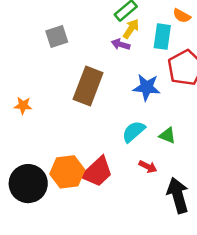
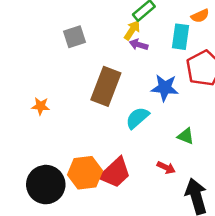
orange semicircle: (182, 16) -> (200, 16), turned -54
yellow arrow: (131, 29) -> (132, 30), moved
cyan semicircle: (134, 132) -> (137, 118), moved

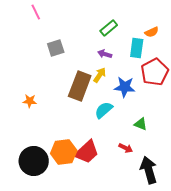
yellow arrow: (132, 30) -> (100, 75), moved

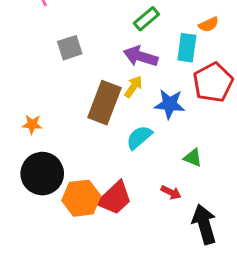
purple arrow: (105, 54) -> (141, 56), size x1.6
black circle: (34, 161) -> (42, 174), moved

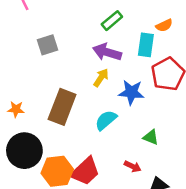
brown rectangle: (104, 103) -> (62, 107), moved

